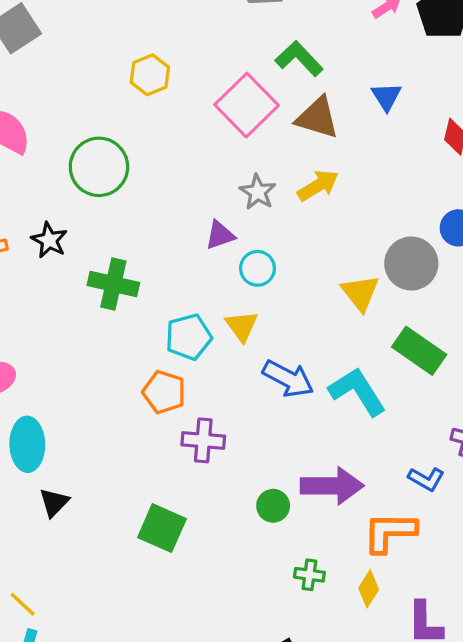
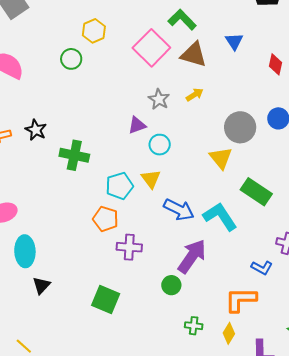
green circle: (99, 167) -> (71, 59), moved, size x0.6
yellow arrow: (318, 185) -> (195, 95), size x0.7
gray circle: (411, 264) -> (240, 127), moved
purple arrow: (332, 486) -> (192, 256), moved, turned -54

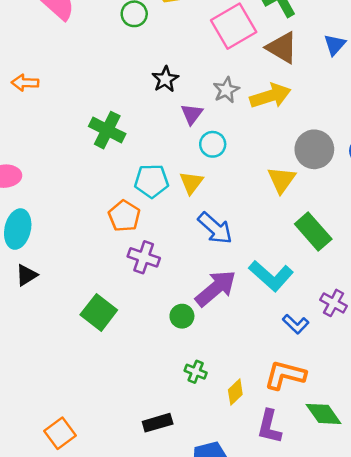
yellow arrow: (195, 95) -> (270, 96), size x1.8
purple triangle: (137, 125) -> (192, 114), turned -48
black star: (36, 130) -> (165, 79), moved
cyan L-shape: (220, 217) -> (271, 276), moved, turned 150
orange L-shape: (241, 300) -> (285, 375), moved

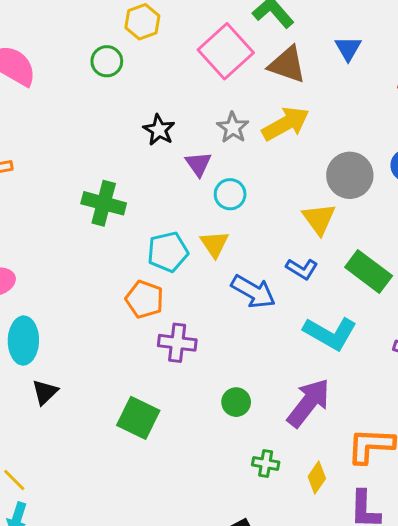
purple arrow: (216, 288) -> (309, 403), moved
blue L-shape: (296, 324) -> (302, 269), moved

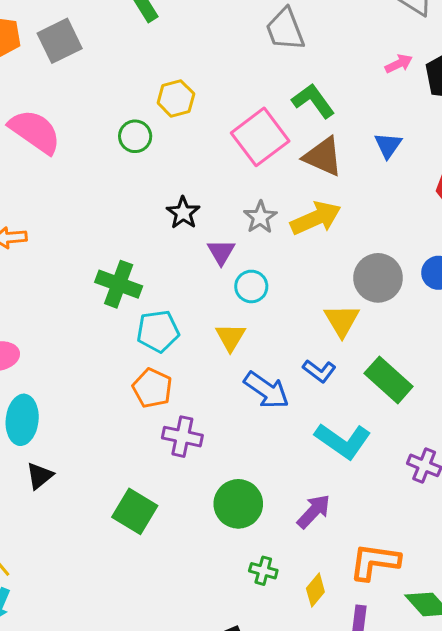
cyan pentagon: (168, 252) -> (158, 331), moved
green circle: (236, 402) -> (238, 504), size x1.6
purple arrow: (309, 403) -> (314, 511), size x0.7

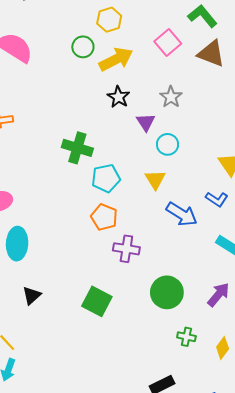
pink square: (260, 137) -> (168, 43), size x0.7
yellow arrow: (316, 218) -> (116, 59), moved
black triangle: (40, 476) -> (32, 295), moved

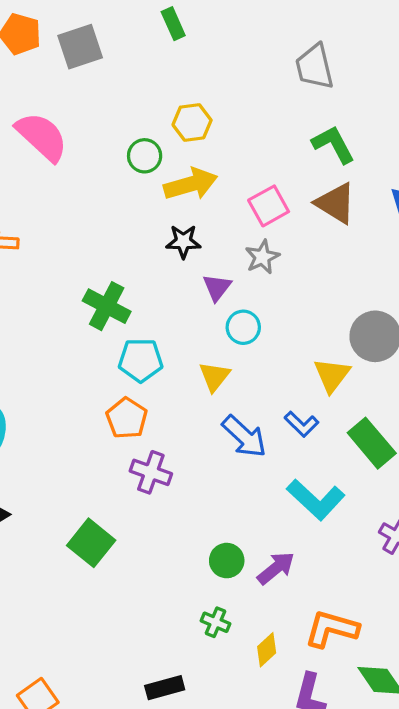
pink square: (168, 43) -> (269, 206), moved
black star: (118, 97) -> (183, 242), turned 30
green circle: (167, 292) -> (227, 561), moved, size x0.7

